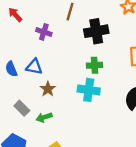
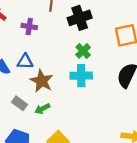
green cross: (95, 65) -> (83, 51), turned -32
brown star: (48, 89) -> (42, 81), size x1.5

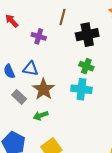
green cross: (83, 51) -> (86, 66), turned -32
gray rectangle: (19, 103) -> (19, 97), moved

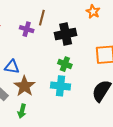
purple cross: (39, 36) -> (27, 29), moved
green arrow: (41, 115) -> (22, 111), turned -56

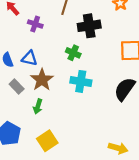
purple cross: (27, 29) -> (35, 24), moved
green cross: (65, 64) -> (73, 53), moved

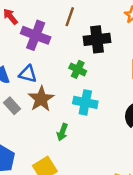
purple cross: (35, 24) -> (36, 35), size x1.6
green arrow: (38, 106) -> (62, 132), moved

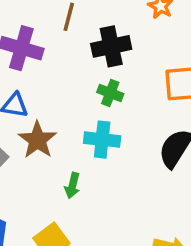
green cross: (78, 69) -> (110, 93), moved

